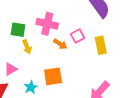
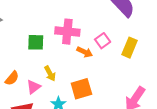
yellow rectangle: (101, 45) -> (130, 48), turned 42
yellow arrow: (27, 47) -> (50, 73), moved

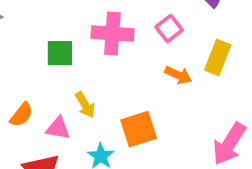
pink square: (103, 41) -> (169, 29), moved
orange arrow: (85, 52) -> (178, 75), moved
pink triangle: (33, 87) -> (58, 128), turned 49

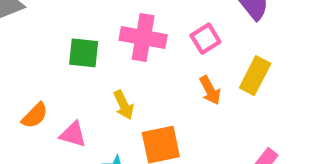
orange arrow: (178, 75) -> (210, 90), turned 32
yellow arrow: (85, 105) -> (124, 105), moved

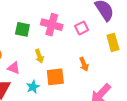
yellow rectangle: (255, 76) -> (113, 42), moved, turned -48
orange arrow: (210, 90) -> (84, 64), moved

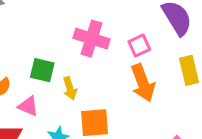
green square: (22, 29) -> (42, 70), moved
orange arrow: (84, 64) -> (143, 83), moved, size x1.6

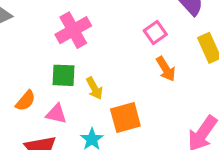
pink cross: (91, 39) -> (73, 30), moved, turned -36
orange arrow: (143, 83) -> (166, 69), size x0.7

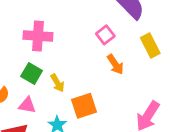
pink cross: (73, 30) -> (38, 36), turned 36
green square: (64, 75) -> (32, 73), turned 30

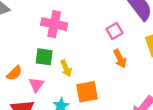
green square: (32, 73) -> (44, 57), turned -30
pink triangle: (27, 105) -> (36, 85), turned 49

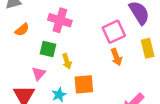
pink square: (114, 31) -> (114, 32), size x1.5
orange semicircle: (14, 73) -> (22, 30), moved

